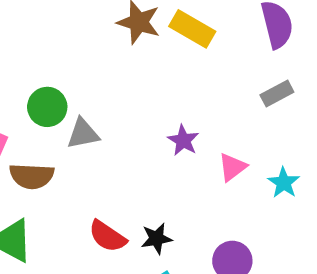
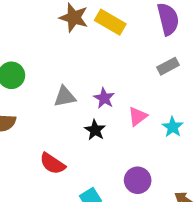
gray triangle: (83, 134) -> (65, 97), moved
black star: (157, 239) -> (95, 130), moved, turned -30

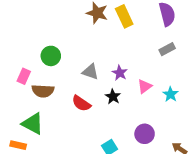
yellow rectangle: (110, 22) -> (124, 16), turned 35
gray triangle: (65, 97) -> (90, 72), turned 30
red semicircle: (52, 164) -> (81, 103), moved

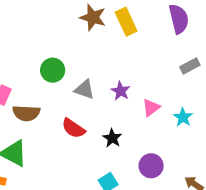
gray rectangle: (167, 49) -> (190, 66), moved
green circle: (51, 56) -> (53, 70), moved
black star: (113, 97) -> (112, 138), moved

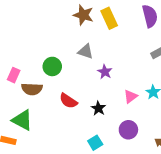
green circle: (53, 70) -> (52, 66), moved
gray triangle: (84, 90) -> (85, 51), moved
pink triangle: (151, 108) -> (131, 97), moved

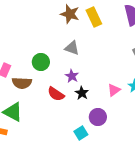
purple star: (105, 72) -> (72, 76), moved
black star: (98, 108) -> (82, 93), moved
purple circle: (128, 130) -> (98, 117), moved

